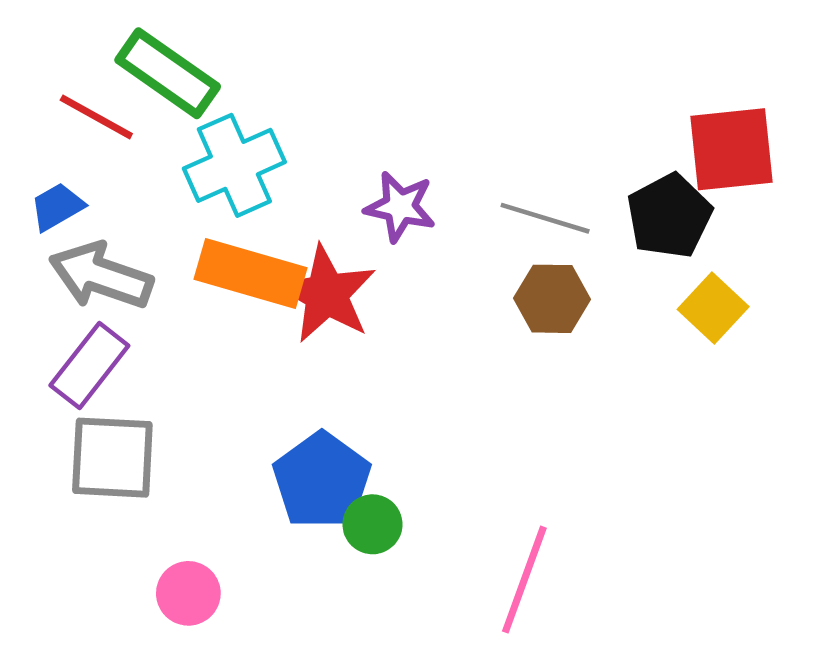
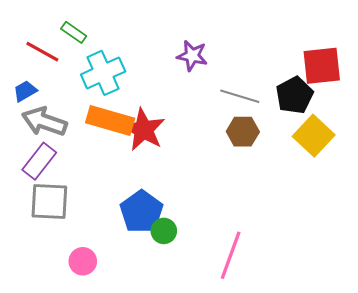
green rectangle: (168, 73) -> (74, 32), size x0.6
purple star: (400, 207) -> (192, 56), moved
yellow square: (713, 308) -> (314, 136), size x1.4

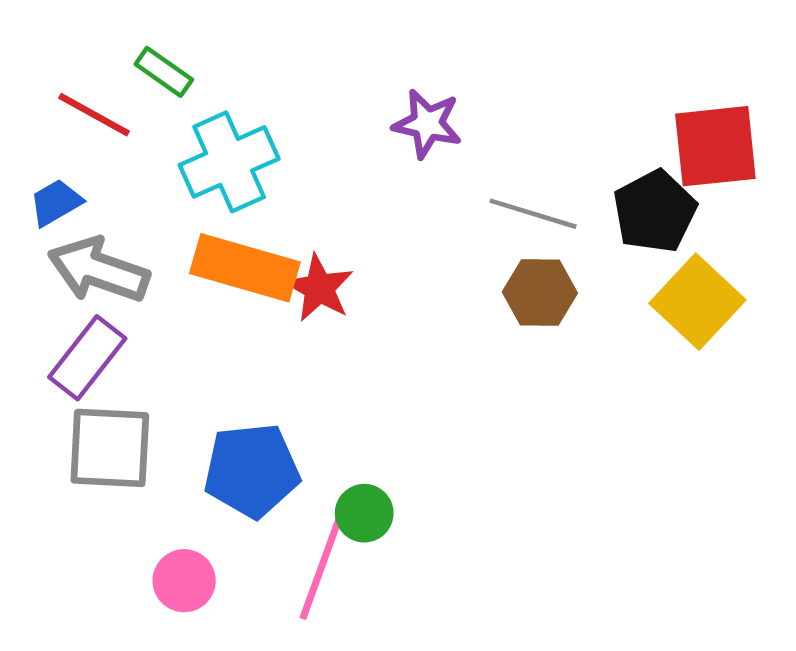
red star: (144, 130) -> (319, 288), size x0.7
blue pentagon: (142, 212) -> (252, 470), moved, turned 30
pink line: (231, 255) -> (321, 567), moved

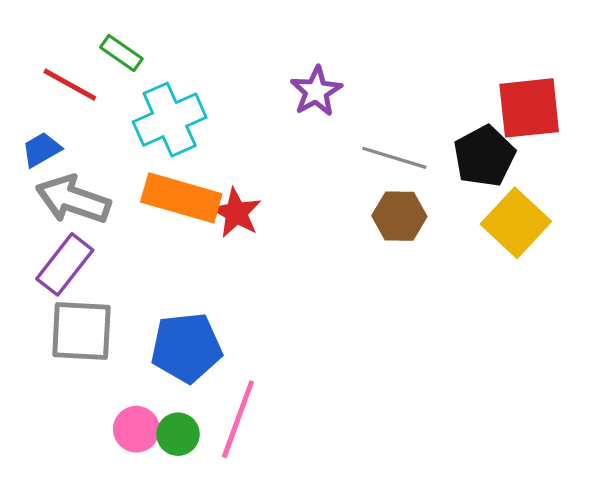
purple star: (427, 124) -> (316, 91), turned 30
green circle: (364, 513) -> (178, 434), moved

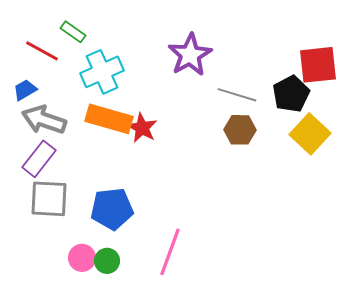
purple star: (316, 91) -> (190, 55), size x1.4
pink line: (238, 419) -> (170, 252), moved

